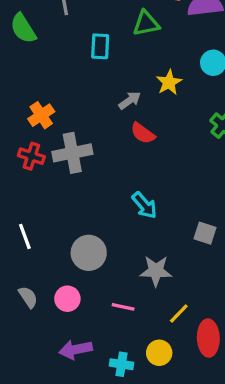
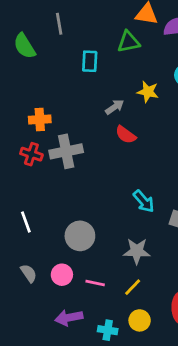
yellow star: (169, 82) -> (148, 92), turned -30
orange cross: (41, 115) -> (40, 119), turned 30
cyan arrow: (144, 205) -> (144, 201), moved
pink line: (123, 307) -> (95, 283), moved
yellow line: (179, 313) -> (133, 287), moved

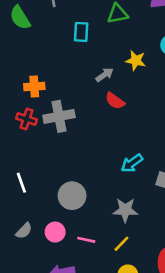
cyan arrow: (144, 201) -> (132, 163), turned 95
gray semicircle: (29, 273) -> (24, 231), turned 78

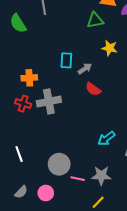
cyan rectangle: (81, 32) -> (66, 60), moved
yellow star: (136, 61) -> (110, 48), moved
pink line: (86, 240) -> (78, 179), moved

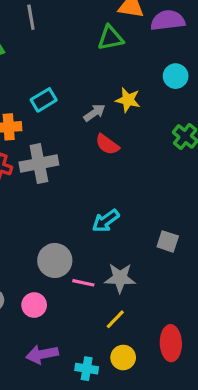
yellow star: (110, 48) -> (128, 100), moved
cyan rectangle: (66, 60) -> (44, 100), moved, turned 56
cyan arrow: (106, 139) -> (106, 221), moved

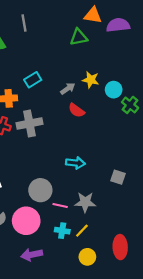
cyan circle: (176, 76) -> (114, 90), moved
cyan arrow: (106, 221) -> (75, 163), turned -138
pink circle: (34, 305) -> (26, 221), size x1.6
cyan cross: (87, 369) -> (62, 231), moved

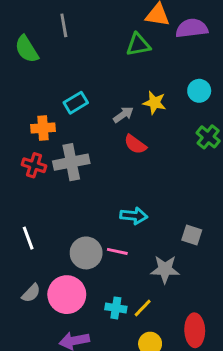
cyan circle: (114, 90) -> (199, 91), moved
gray star: (85, 202) -> (165, 269), moved
pink line: (60, 205) -> (117, 251), moved

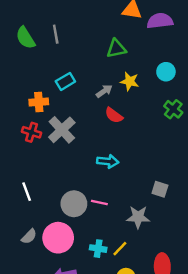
gray line: (64, 25) -> (56, 34), moved
green triangle: (138, 45) -> (116, 49), moved
gray cross: (71, 162) -> (62, 130), turned -32
cyan arrow: (134, 216) -> (108, 161), moved

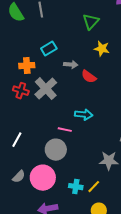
green triangle: (116, 49) -> (91, 22), turned -36
gray arrow: (104, 91) -> (71, 65), moved, turned 40
white line: (27, 192) -> (17, 140), turned 49
pink line: (99, 203) -> (65, 130), moved

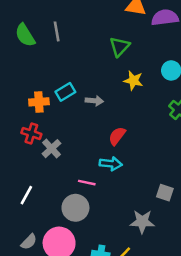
cyan rectangle: (49, 49) -> (65, 92), moved
red semicircle: (89, 77) -> (117, 136), moved, turned 91
gray cross: (46, 89) -> (52, 149), moved, size x0.7

